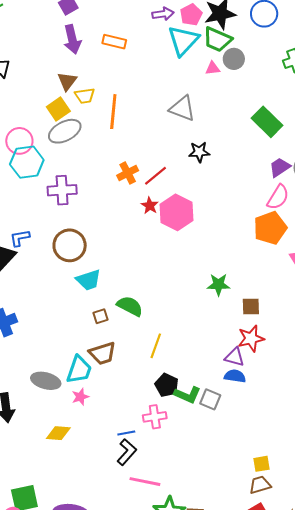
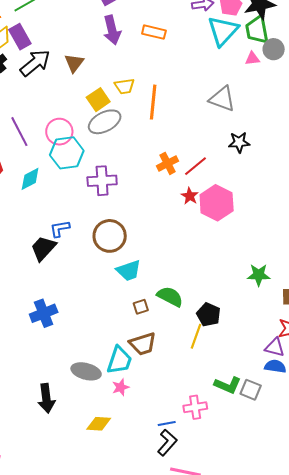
green trapezoid: (217, 39) -> (257, 30), turned 56
brown triangle: (67, 81) -> (74, 63), moved
black pentagon: (167, 385) -> (209, 315), moved

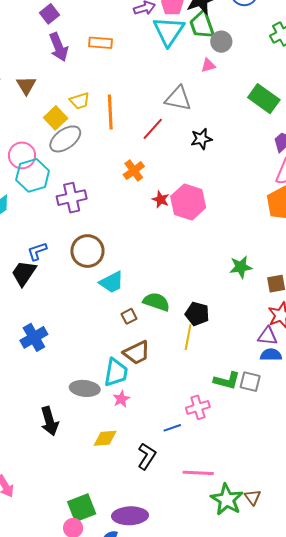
pink triangle: (252, 59) -> (208, 65), moved
red line: (195, 166) -> (153, 129), moved
black L-shape: (167, 443) -> (147, 456), moved

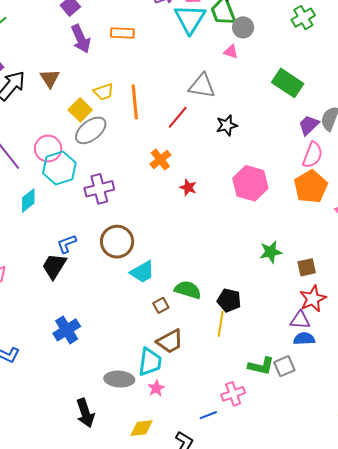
pink triangle: (208, 65) -> (231, 52), turned 35
pink hexagon: (188, 202) -> (250, 183), moved
gray square: (250, 382) -> (284, 366), turned -35

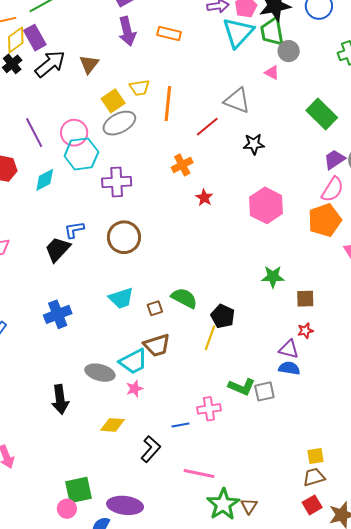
cyan trapezoid: (142, 272) -> (121, 298), moved
red star: (313, 299) -> (305, 331), size x0.6
cyan trapezoid: (150, 362) -> (133, 362), turned 44

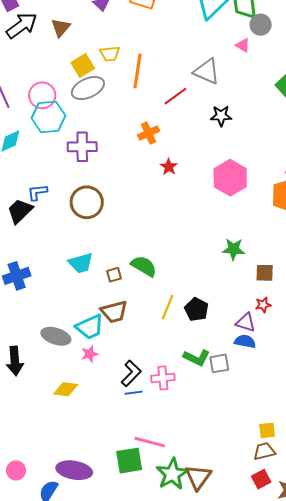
black pentagon: (223, 316) -> (196, 309), moved
black L-shape: (151, 449) -> (131, 373), moved
green square: (78, 490) -> (129, 461), moved
brown triangle: (249, 506) -> (198, 477), size x1.6

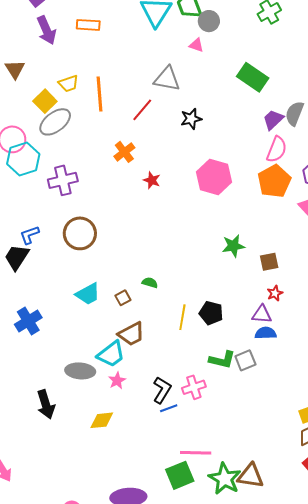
green semicircle: (144, 266) -> (150, 283), size x0.6
brown triangle: (198, 477) -> (251, 476), turned -44

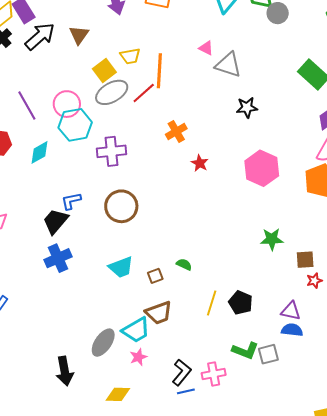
pink triangle: (196, 45) -> (206, 48), moved
red line: (142, 110) -> (144, 93), moved
red star: (275, 293) -> (314, 281), moved
blue cross: (28, 321) -> (58, 258), moved
gray ellipse: (80, 371) -> (103, 343), turned -68

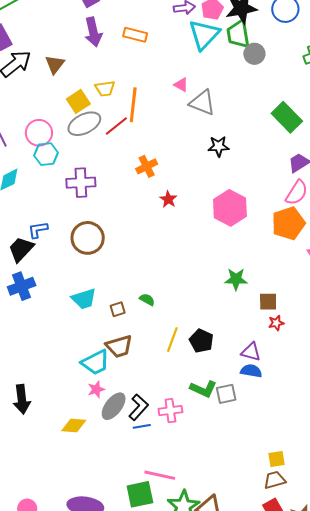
cyan hexagon: (75, 125) -> (46, 154), size x0.7
gray ellipse: (103, 343) -> (114, 406), moved

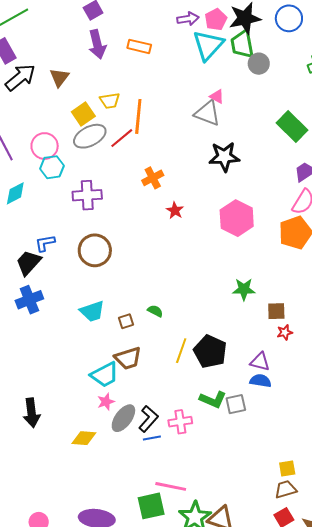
pink triangle: (181, 85) -> (217, 97), moved
black star: (219, 146) -> (224, 157), size x1.4
black pentagon: (201, 341) -> (210, 351), size x1.4

